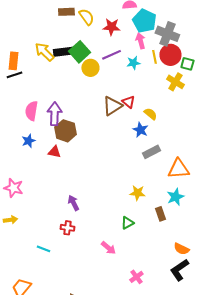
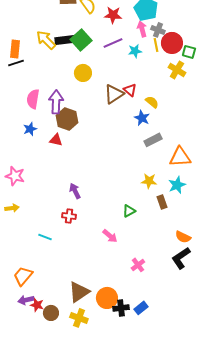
gray cross: (167, 34) -> (158, 30), moved, size x0.6
yellow circle: (90, 68) -> (83, 73), moved
yellow star: (137, 193) -> (149, 181), moved

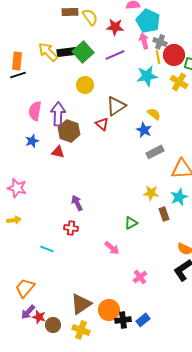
cyan star: (135, 51) -> (147, 76), moved, size x1.5
red triangle: (130, 90) -> (102, 124), moved
purple arrow: (26, 300) -> (28, 312), turned -35

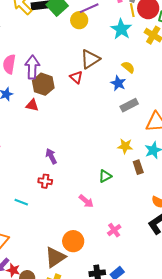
cyan star: (147, 76) -> (121, 29), turned -30
yellow circle: (85, 85) -> (79, 20), moved
orange circle: (109, 310) -> (73, 241), moved

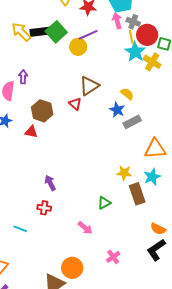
cyan star: (121, 29) -> (135, 52), moved
purple arrow: (32, 67) -> (23, 77), moved, size x0.6
gray rectangle: (129, 105) -> (132, 122), moved
brown rectangle: (138, 167) -> (137, 194), size x1.5

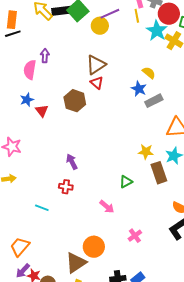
yellow line: (131, 37) -> (137, 16), moved
brown triangle: (89, 86) -> (96, 65), moved
brown hexagon: (42, 111) -> (75, 101), moved
red triangle: (31, 132) -> (42, 111), moved, turned 40

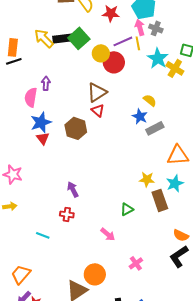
purple line: (110, 14) -> (123, 41), moved
red circle: (169, 14) -> (114, 62), moved
blue star: (27, 100) -> (41, 122), moved, size x1.5

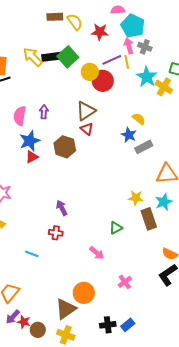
purple arrow: (46, 83) -> (44, 112), moved
red triangle: (43, 138) -> (32, 157), turned 40

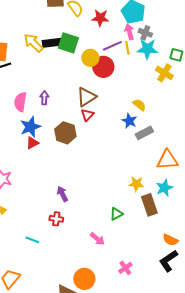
green square: (68, 57) -> (68, 43), turned -30
cyan star: (147, 77) -> (147, 49), moved, turned -30
red triangle: (87, 129) -> (87, 115), turned 32

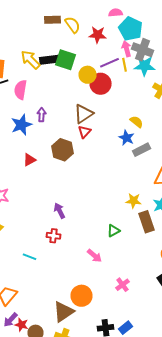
gray cross: (145, 33) -> (142, 50), size x1.5
pink semicircle: (20, 102) -> (20, 90), moved
blue star: (30, 127) -> (22, 125), moved

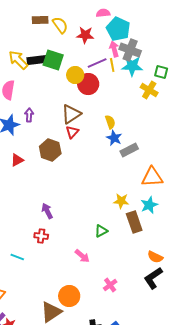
yellow semicircle: (136, 122) -> (110, 122), moved, turned 32

